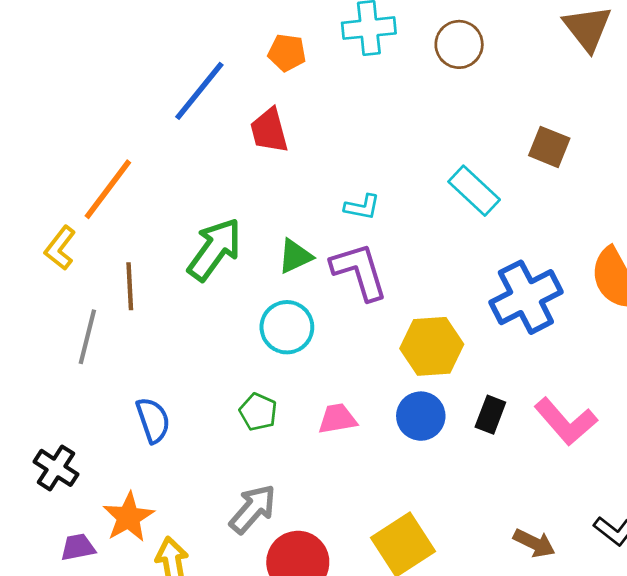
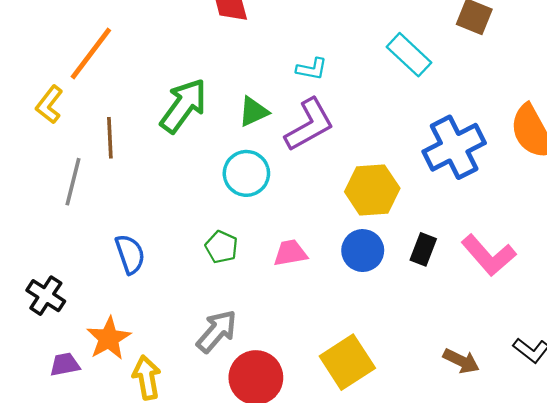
purple L-shape: (359, 271) -> (309, 125), turned 78

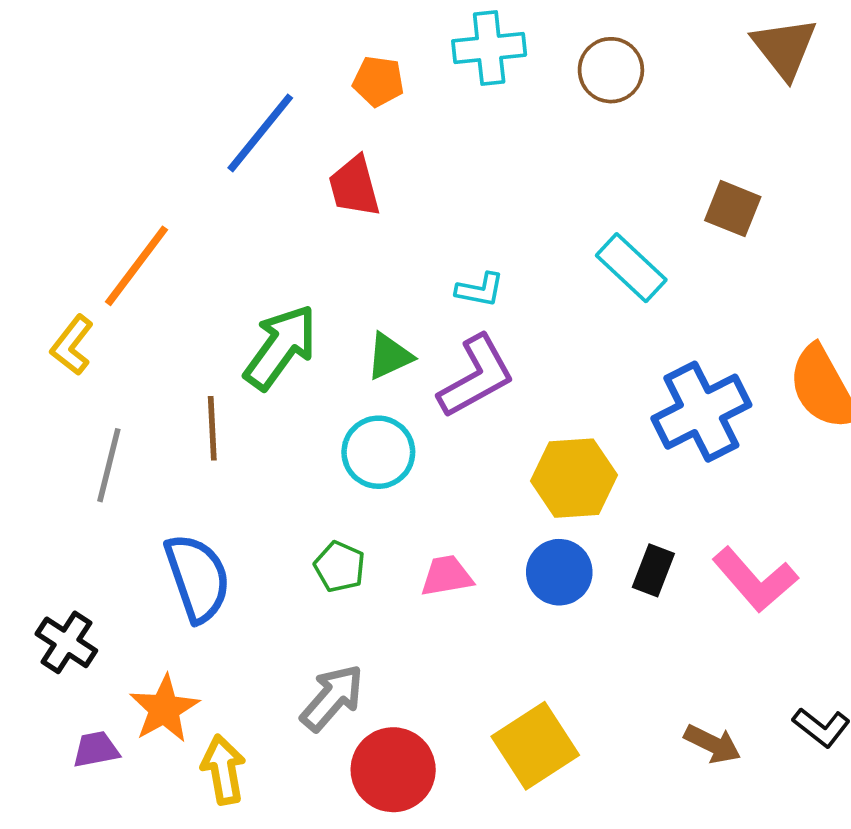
brown line: (110, 138) -> (212, 428), moved
blue semicircle: (130, 254) -> (197, 578), size x1.4

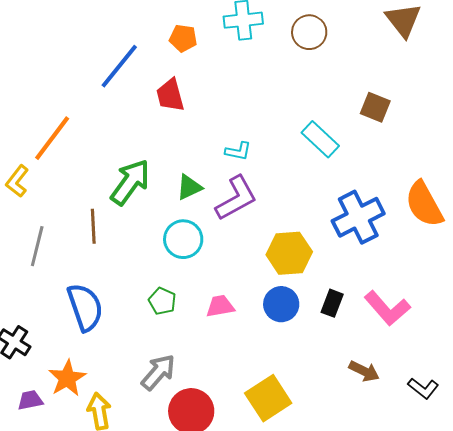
brown arrow: (712, 744) -> (364, 371), moved

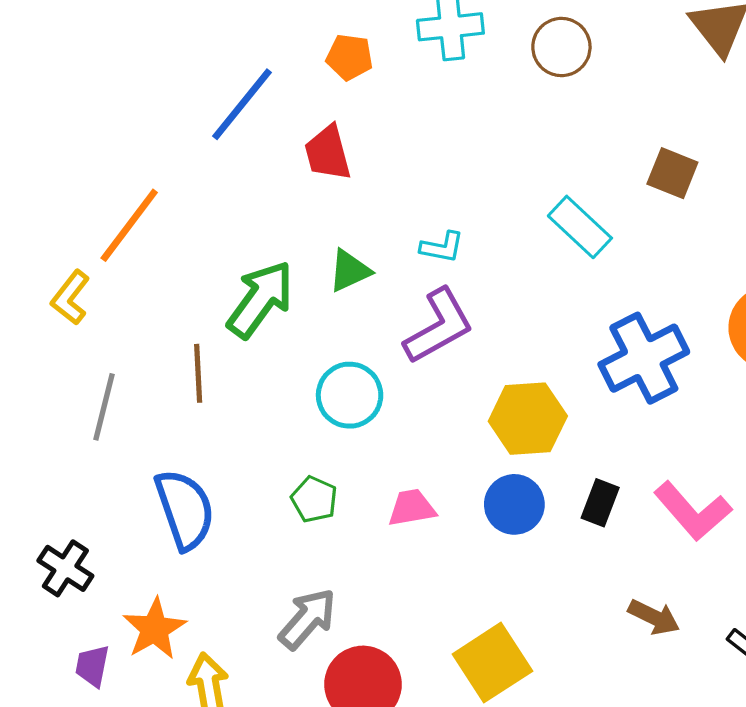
green triangle: (189, 187) -> (350, 271), moved
purple trapezoid: (30, 400) -> (92, 666), turned -68

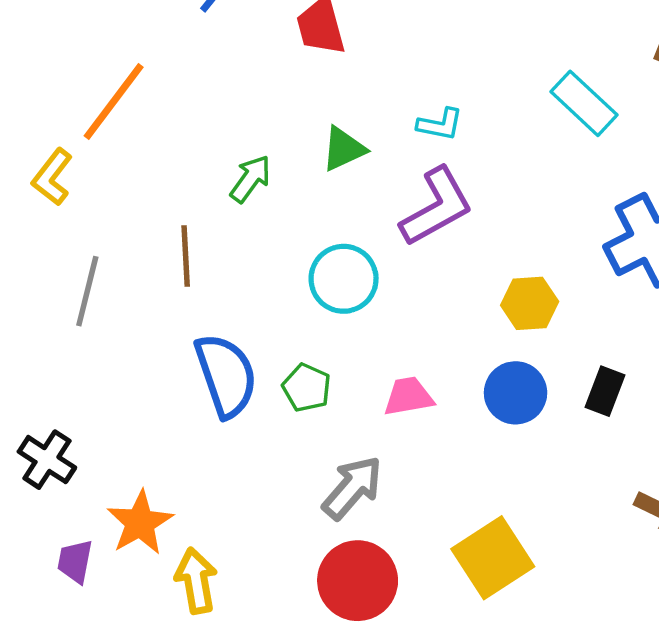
green arrow: (260, 299) -> (251, 179), size x0.6
yellow hexagon: (528, 419) -> (530, 303), size x0.7
blue semicircle: (185, 509) -> (226, 375), moved
gray arrow: (307, 619) -> (352, 488), moved

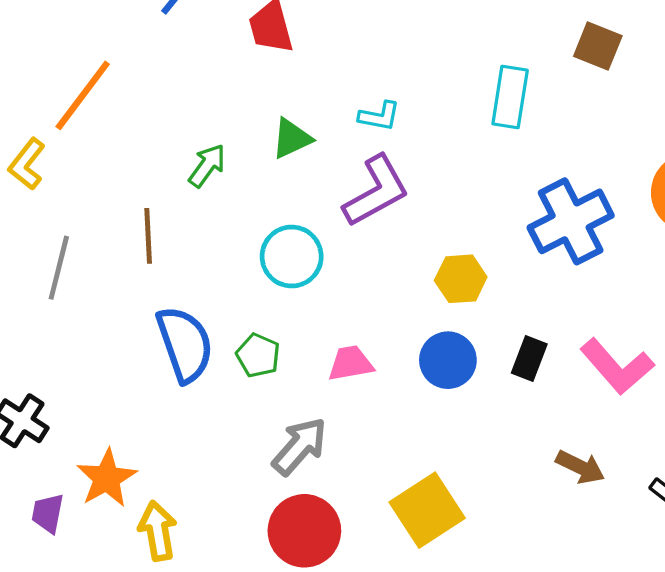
cyan rectangle: (584, 103) -> (510, 97), turned 56

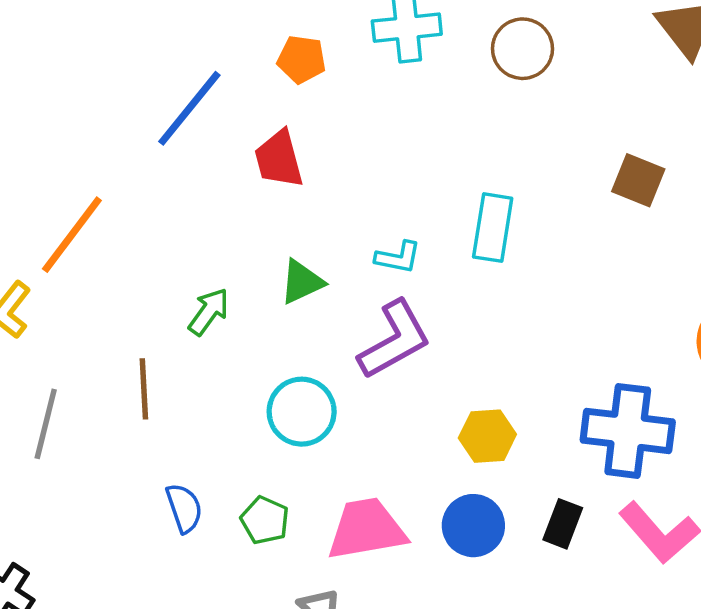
cyan rectangle: (510, 97) -> (493, 228), moved
blue cross: (571, 221) -> (628, 431), moved, turned 34
blue semicircle: (185, 344) -> (184, 508), size x0.6
pink trapezoid: (351, 363) -> (366, 529), size x1.6

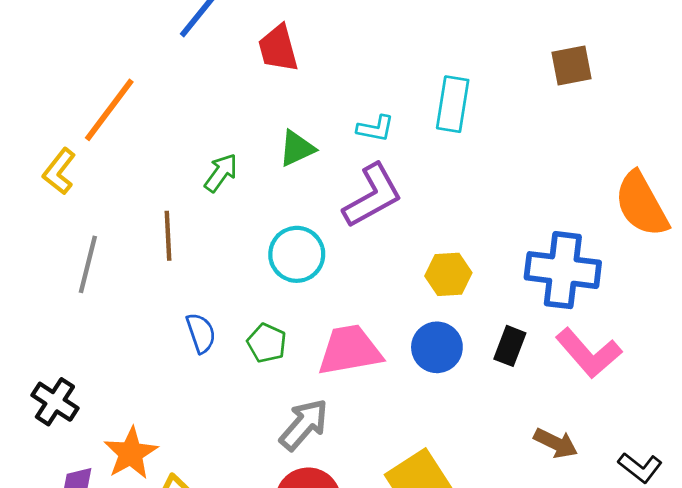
brown square: (638, 180) -> (571, 65), turned -33

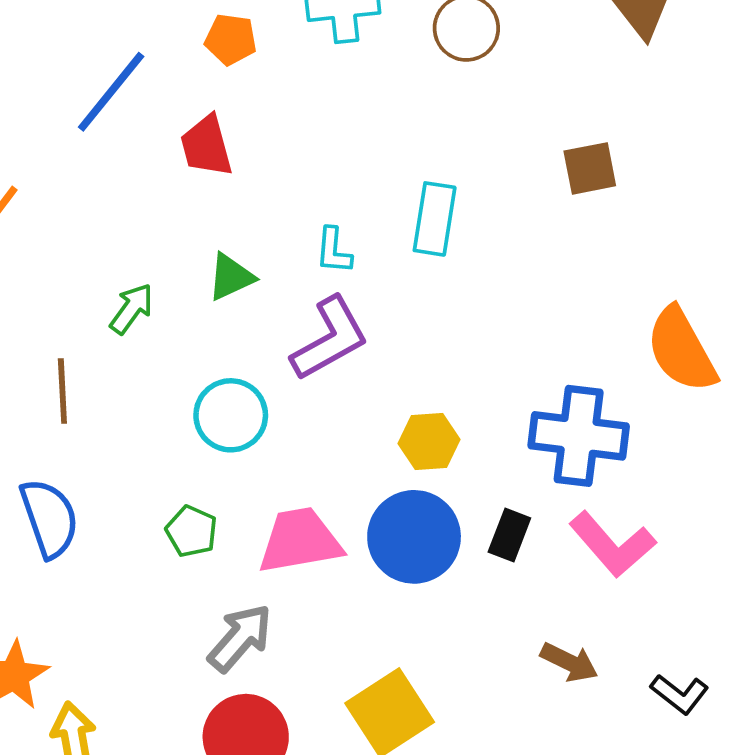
cyan L-shape: (375, 128) -> (334, 251), turned 84
blue semicircle: (201, 333) -> (49, 518), moved, size x1.5
blue circle: (437, 347) -> (414, 537), size x1.4

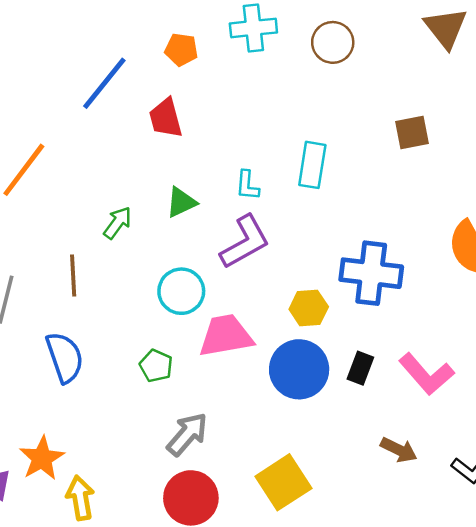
blue cross: (579, 436) -> (371, 273), moved
pink trapezoid: (300, 541) -> (226, 336), moved

